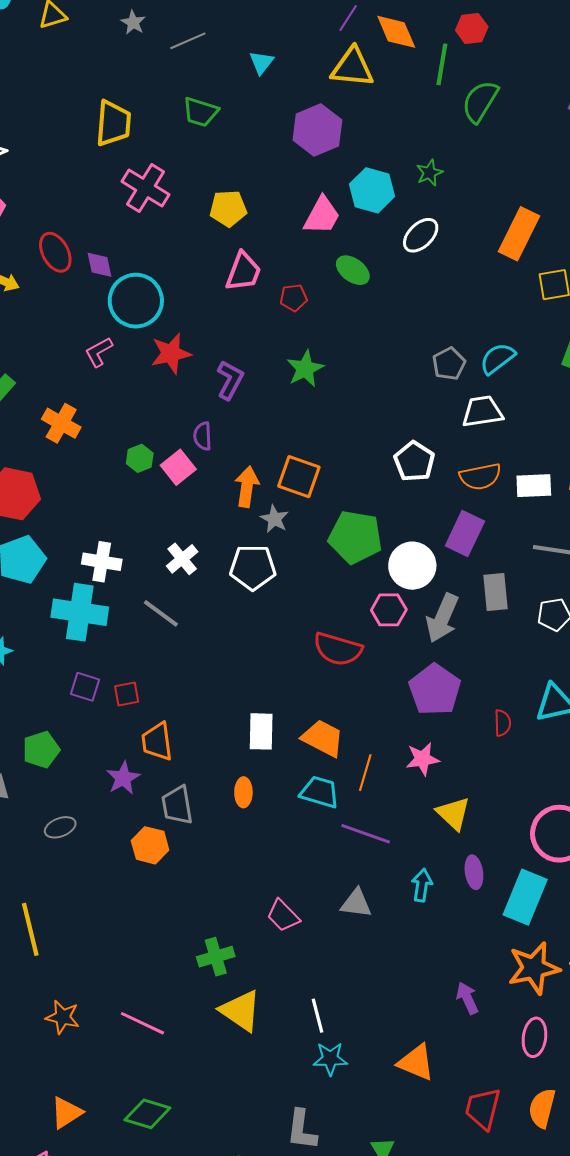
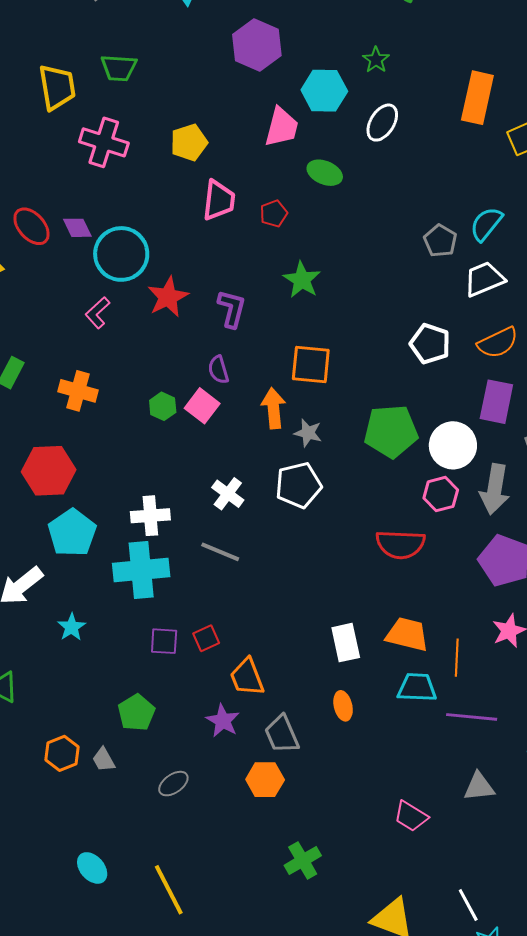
green trapezoid: (200, 112) -> (119, 68), moved
orange square: (299, 477) -> (311, 364), moved
green cross: (216, 957) -> (303, 860), moved

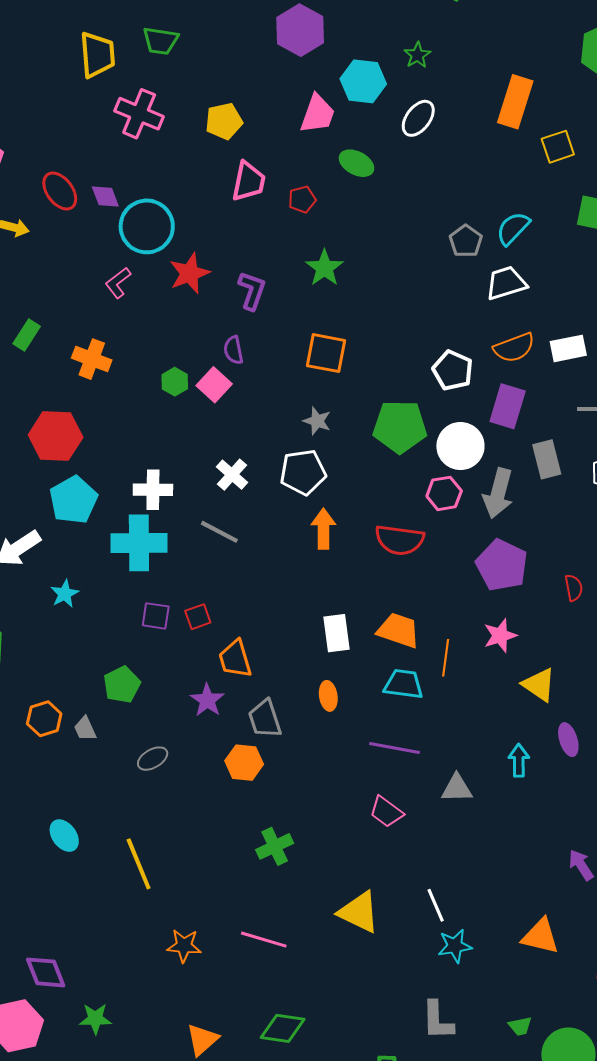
white pentagon: (430, 344) -> (453, 370), moved
orange arrow: (273, 408) -> (323, 529), moved
purple line: (472, 717) -> (394, 748), moved

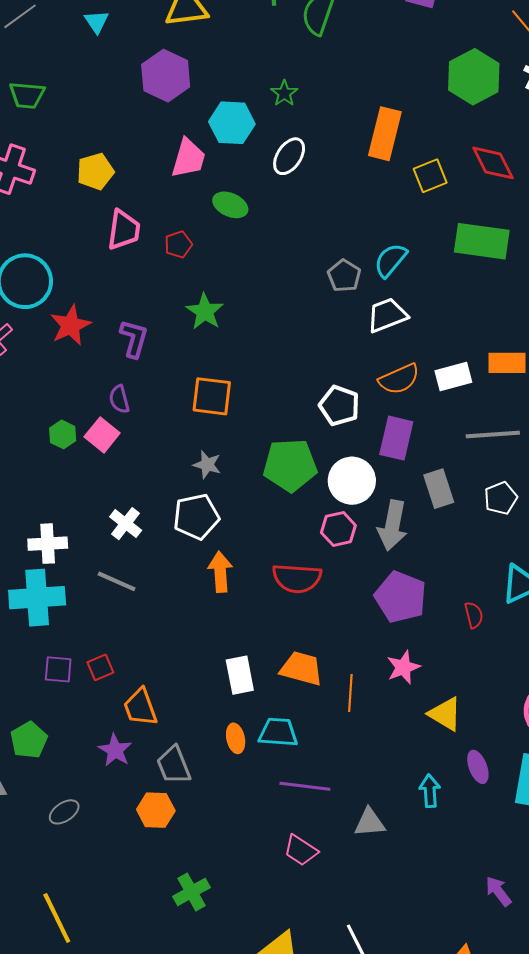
cyan trapezoid: (404, 684) -> (278, 732), moved

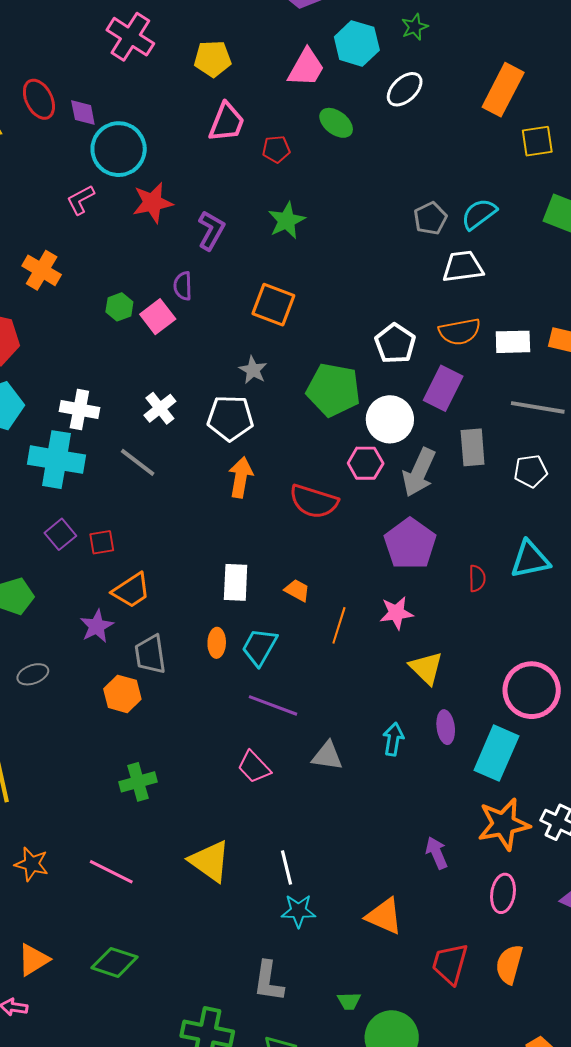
orange trapezoid: (301, 668) -> (297, 590), size x0.6
purple square: (58, 669) -> (60, 534), turned 32
orange trapezoid: (140, 707) -> (131, 590), turned -117
cyan trapezoid: (278, 732) -> (259, 647), turned -78

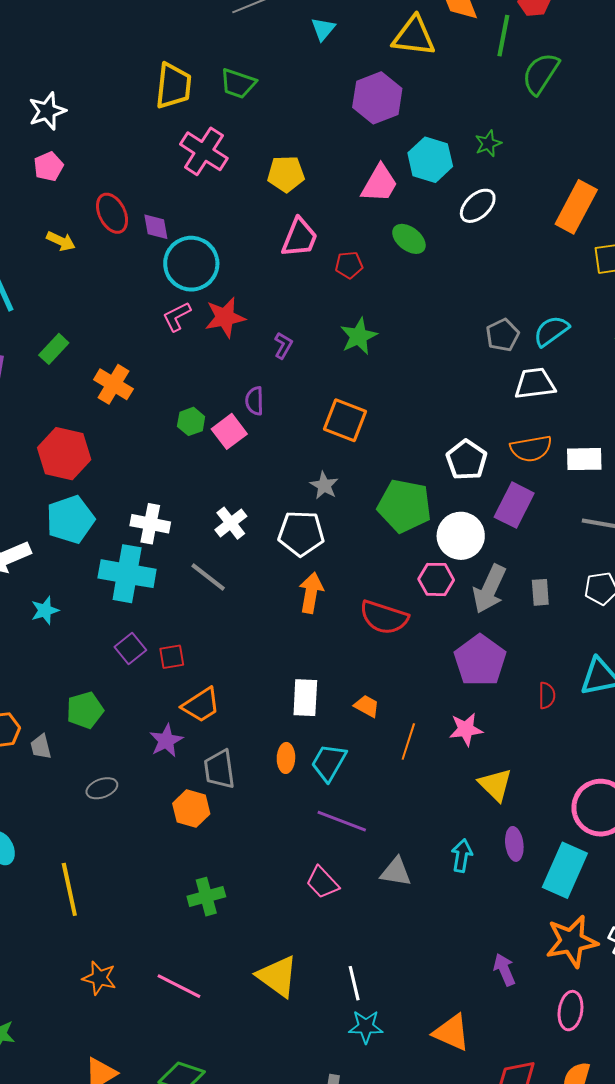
pink L-shape: (81, 200) -> (177, 316), moved
purple L-shape: (211, 230) -> (283, 346), size x0.7
gray rectangle: (473, 447) -> (540, 592), moved, size x0.7

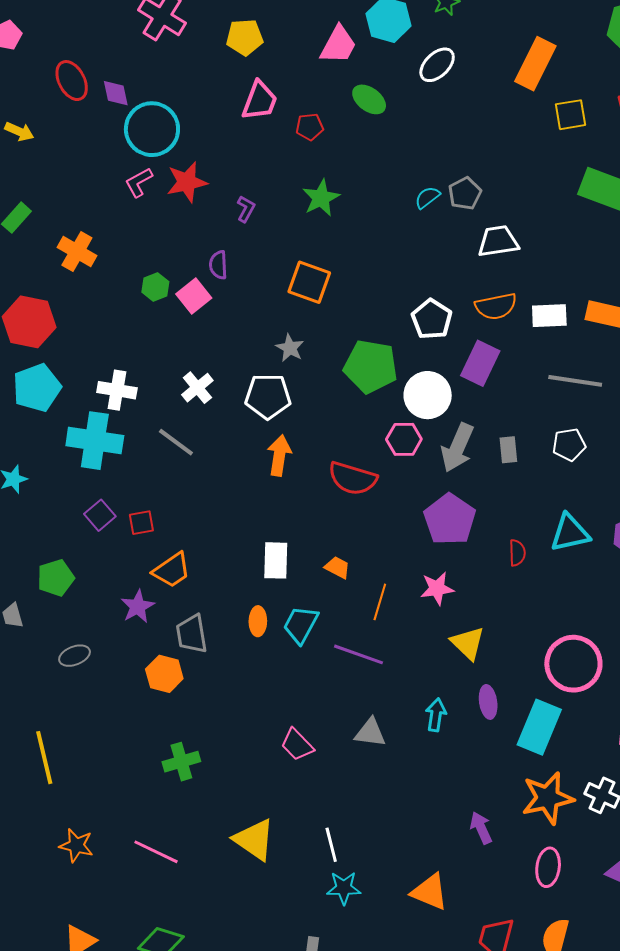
yellow arrow: (61, 241) -> (19, 132), moved
cyan semicircle: (551, 331) -> (427, 197), moved, size x0.7
purple line: (342, 821) -> (359, 654), moved

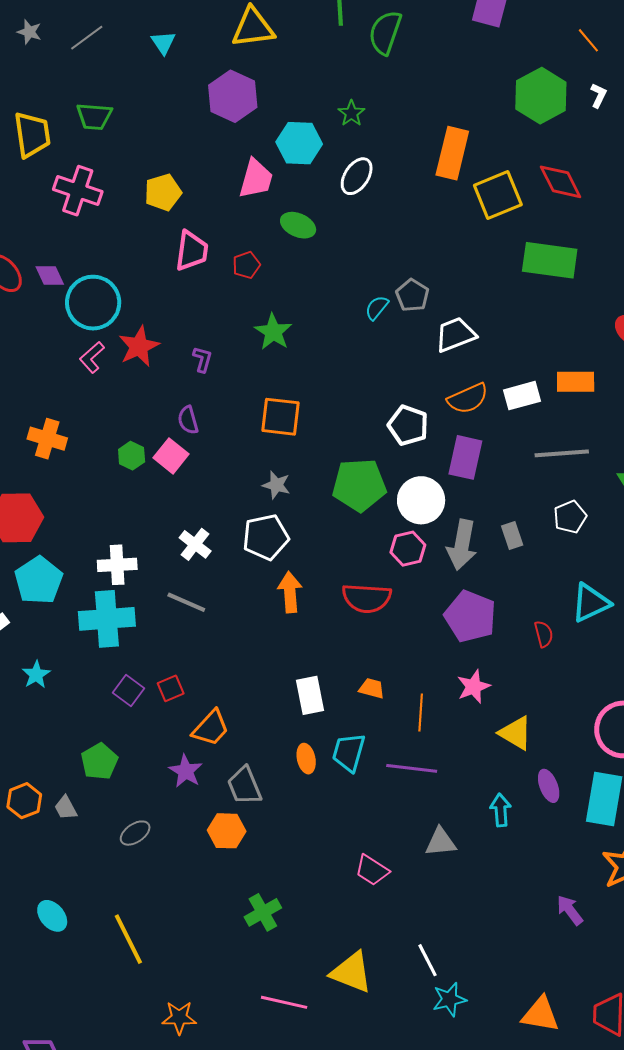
yellow square: (570, 115) -> (498, 195), size x1.4
pink line: (156, 852) -> (284, 1002), moved
orange triangle: (430, 892) -> (541, 1014), moved

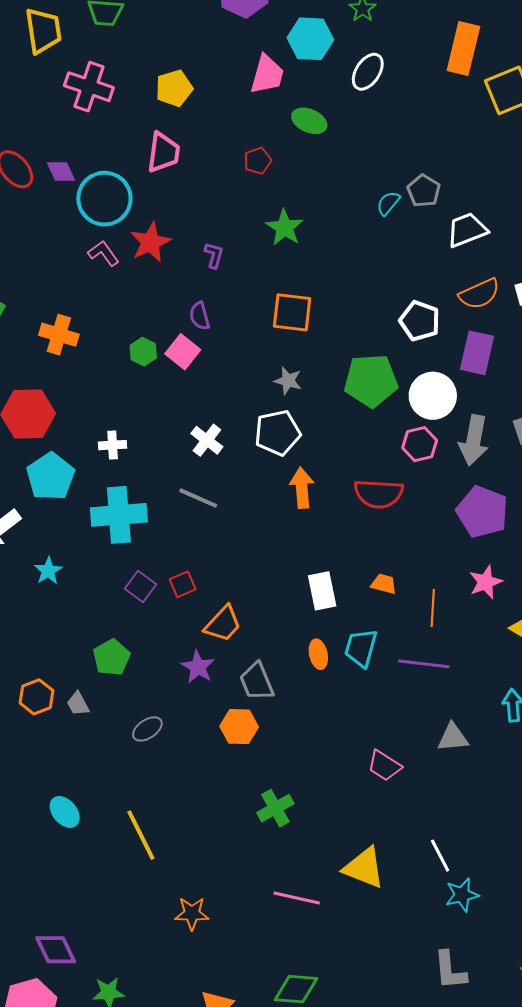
pink trapezoid: (192, 251) -> (163, 152), moved
pink L-shape: (92, 357) -> (103, 253), turned 96
white cross: (117, 565) -> (113, 445), moved, size x0.7

